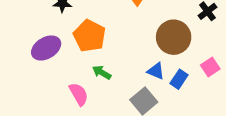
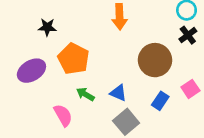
blue triangle: (156, 71) -> (118, 93), moved

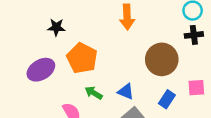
black cross: (188, 35) -> (194, 35), turned 30
pink square: (190, 89) -> (196, 88), turned 30

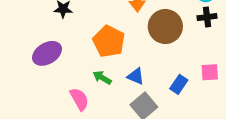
orange pentagon: (82, 58) -> (109, 41), moved
brown circle: (162, 59) -> (165, 26), moved

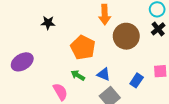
black cross: (207, 17) -> (158, 29), turned -32
purple ellipse: (47, 53) -> (22, 62), moved

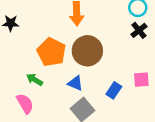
brown circle: (126, 36) -> (87, 51), moved
green arrow: (78, 75) -> (35, 80), moved

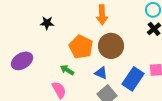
blue rectangle: (114, 90) -> (133, 79), size x1.6

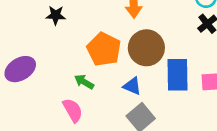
blue rectangle: (133, 79) -> (178, 75), moved, turned -35

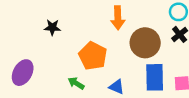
brown circle: (146, 48) -> (145, 43), moved
purple ellipse: (20, 69) -> (23, 73), turned -30

